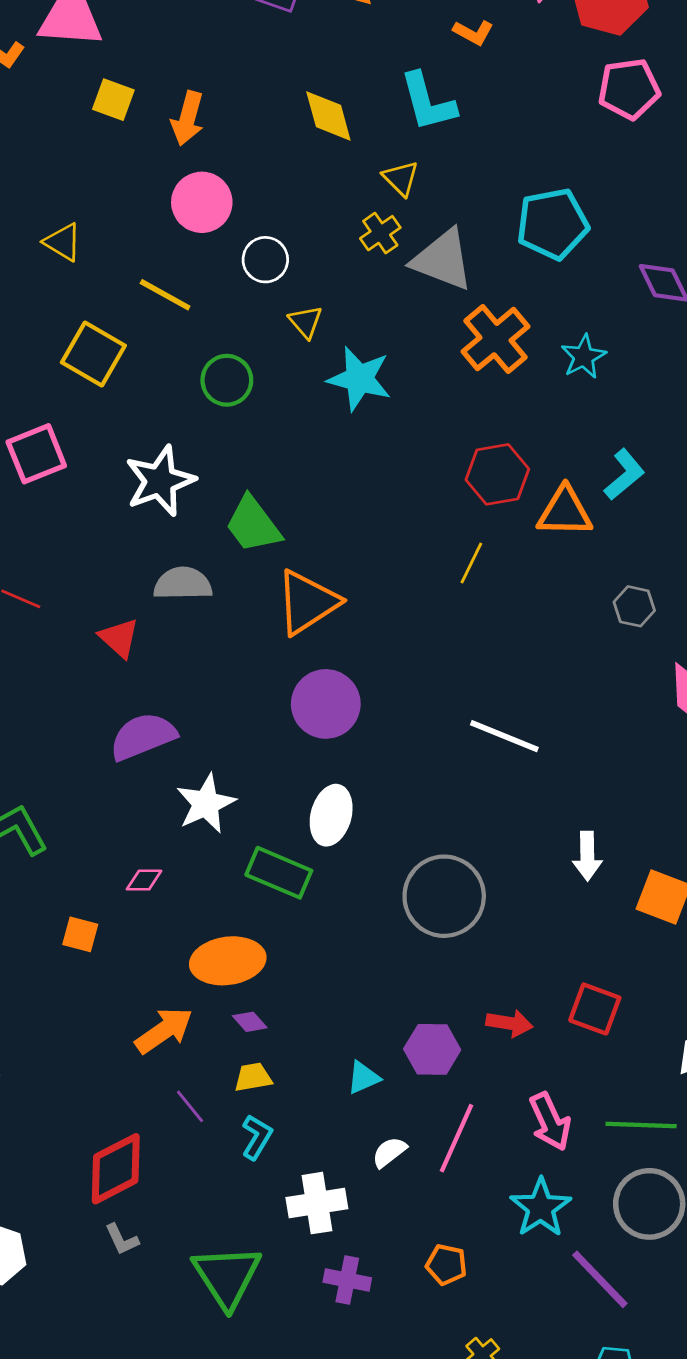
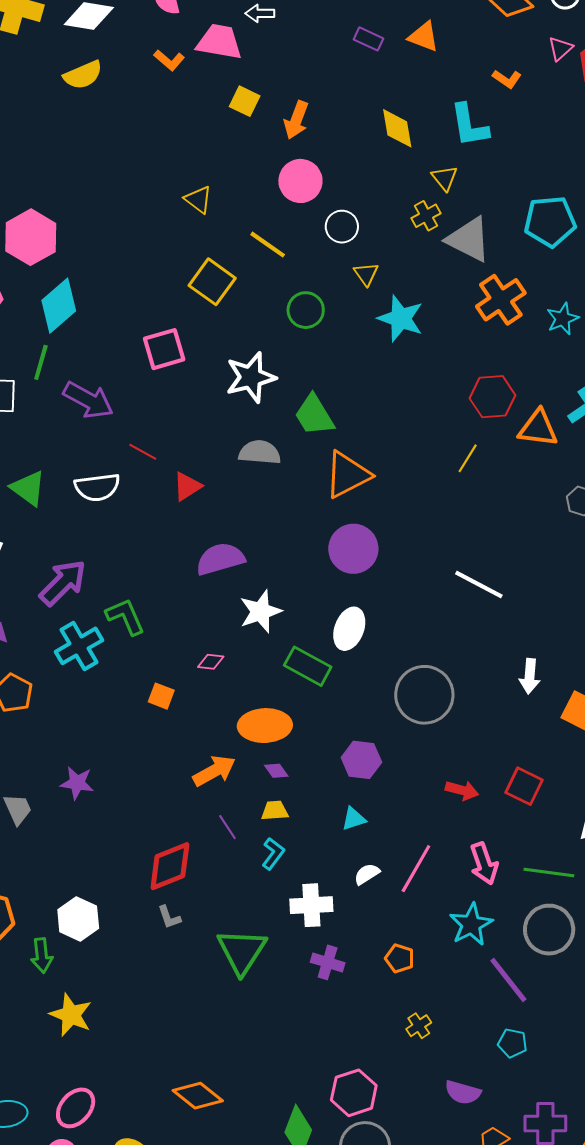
red triangle: (119, 638) -> (187, 486), moved, turned 40
purple hexagon: (432, 1049) -> (361, 760), moved

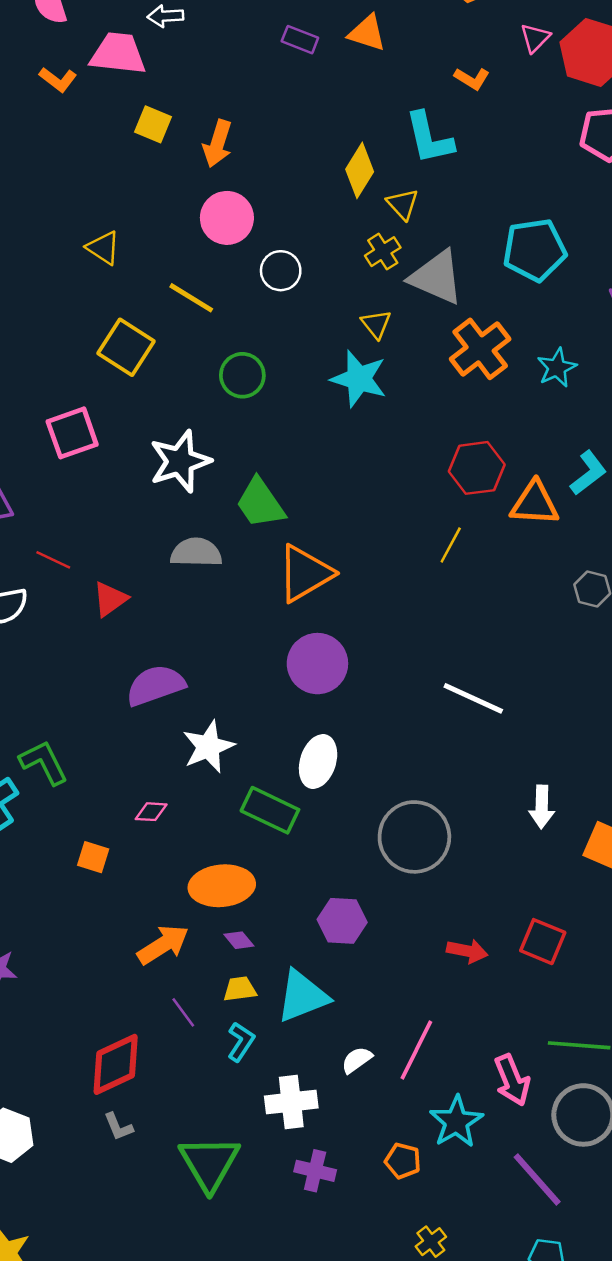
yellow diamond: (397, 128) -> (360, 170), moved, turned 45
yellow triangle: (366, 274) -> (376, 324), moved
cyan triangle: (354, 819) -> (303, 996), moved, size x1.8
pink arrow: (484, 864) -> (512, 1080), moved
cyan star: (471, 924) -> (456, 1122), moved

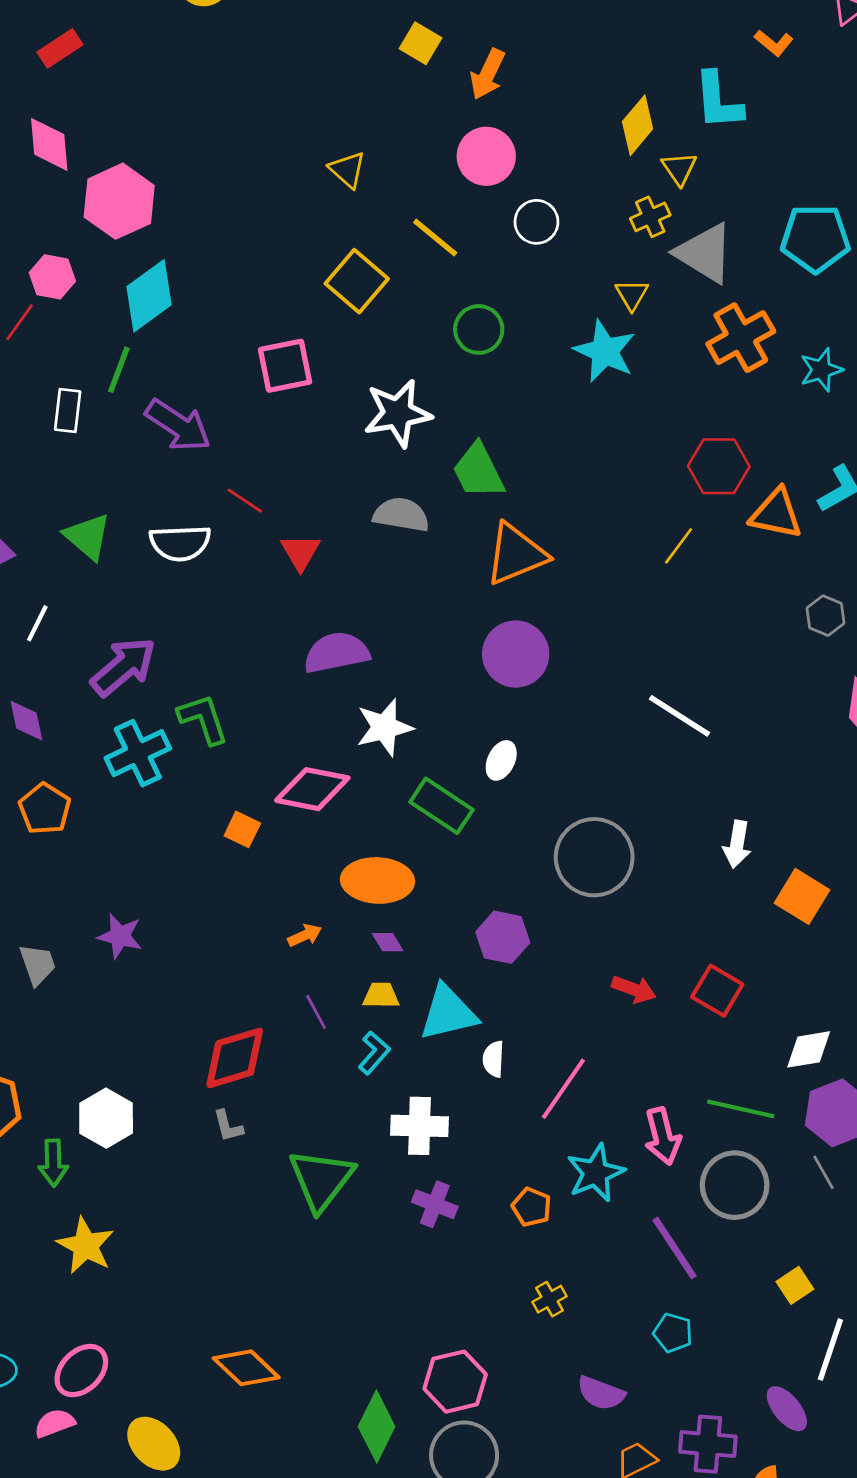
red triangle: (110, 599) -> (300, 552), turned -33
white ellipse: (318, 761) -> (501, 760), size x0.7
pink diamond: (151, 812) -> (312, 789), size x2.0
orange arrow: (163, 945) -> (305, 935), size x0.6
white semicircle: (357, 1060) -> (493, 1059), moved, turned -60

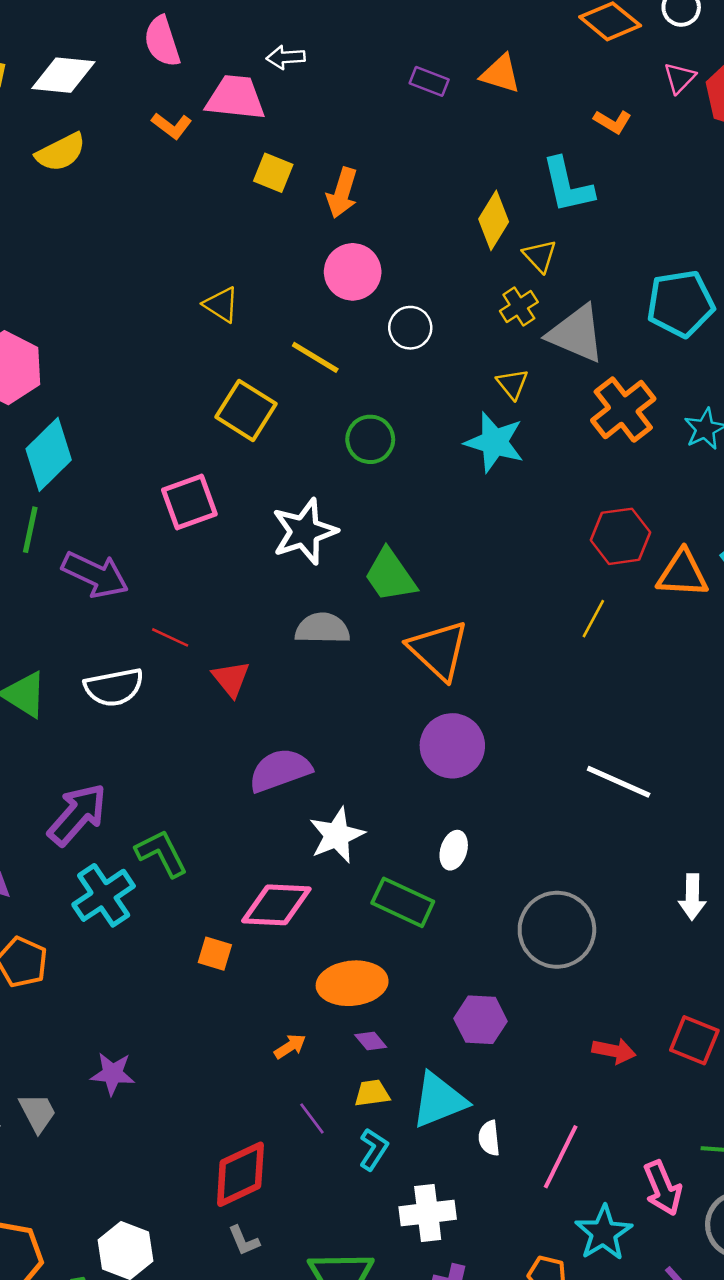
orange triangle: (516, 554) -> (438, 650), turned -46

